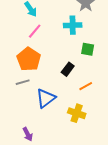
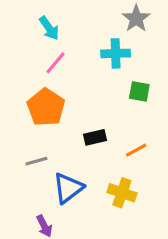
black rectangle: (68, 69) -> (95, 137), moved, turned 40
gray line: (23, 82) -> (36, 161), moved
blue triangle: (46, 98) -> (68, 188), moved

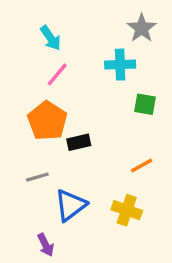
black rectangle: (95, 137) -> (79, 142), moved

